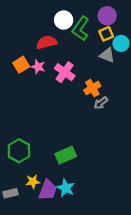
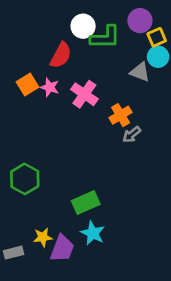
green L-shape: (81, 29) -> (105, 37), turned -125
yellow square: (106, 34) -> (157, 37), moved
red semicircle: (47, 42) -> (61, 55), turned 132
green hexagon: (19, 151) -> (25, 179), moved
cyan star: (66, 188) -> (93, 233), moved

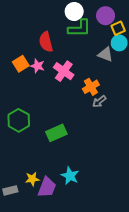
white circle: (83, 26) -> (74, 12), moved
red semicircle: (61, 55) -> (46, 42), turned 138
green hexagon: (25, 179) -> (19, 120), moved
green rectangle: (86, 203) -> (56, 133), moved

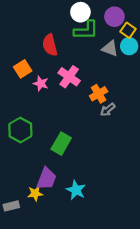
yellow square: (118, 28) -> (128, 30), turned -32
gray triangle: (106, 54) -> (110, 48), moved
pink star: (38, 66) -> (41, 84), moved
green rectangle: (56, 133) -> (61, 144), turned -36
purple trapezoid: (47, 187) -> (46, 179), moved

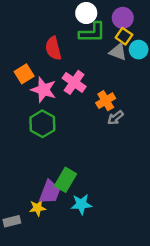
yellow square: (128, 30) -> (124, 36), moved
pink star: (41, 84) -> (44, 90), size x1.5
green hexagon: (20, 130) -> (42, 124), moved
green rectangle: (61, 144) -> (66, 180), moved
cyan star: (76, 190) -> (81, 204), turned -30

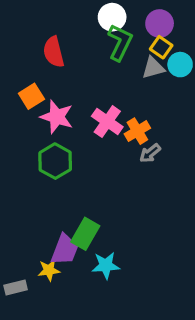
green L-shape: (92, 32) -> (120, 42), turned -64
red semicircle: (53, 48) -> (54, 52), moved
gray triangle: (118, 52) -> (153, 68), turned -36
pink cross: (74, 82) -> (107, 122), moved

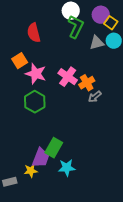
yellow square: (161, 47) -> (111, 23), moved

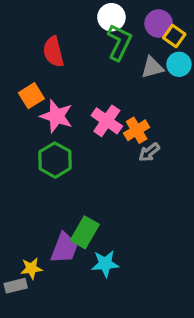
yellow star: (31, 171) -> (31, 268), moved

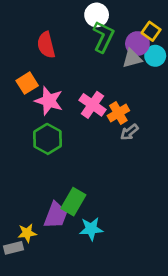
purple circle: (159, 23) -> (137, 44), moved

